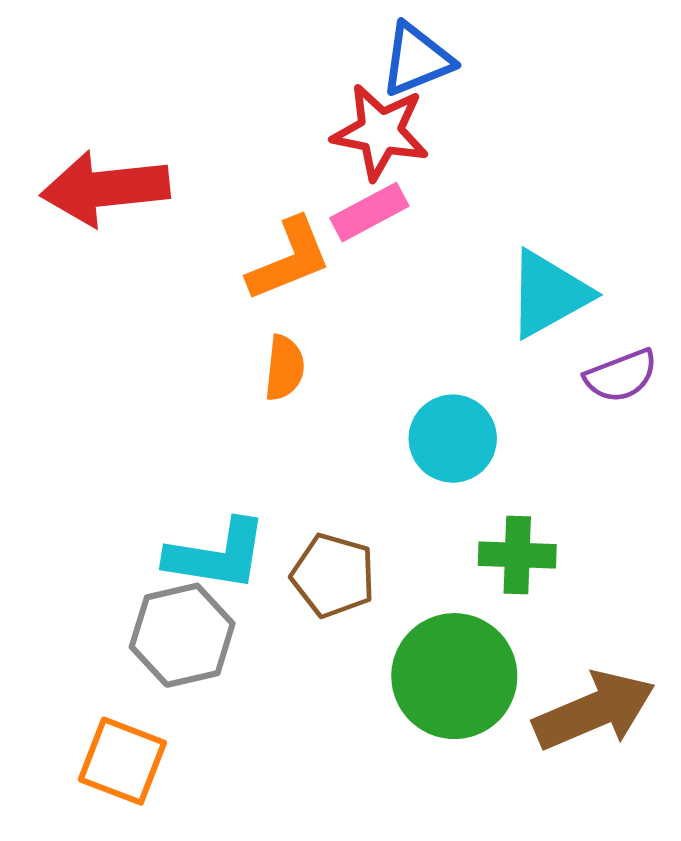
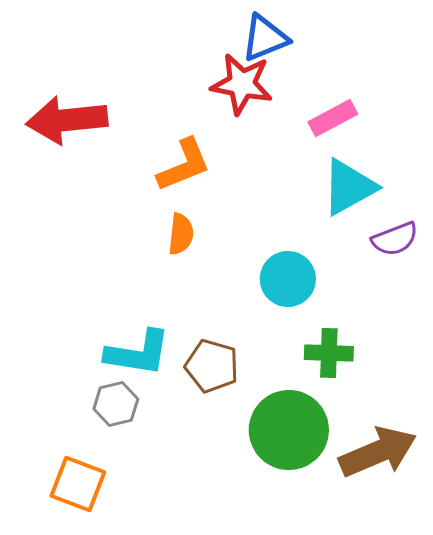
pink rectangle: (369, 212) -> (333, 118), moved
gray hexagon: (182, 635) -> (116, 404), size x0.7

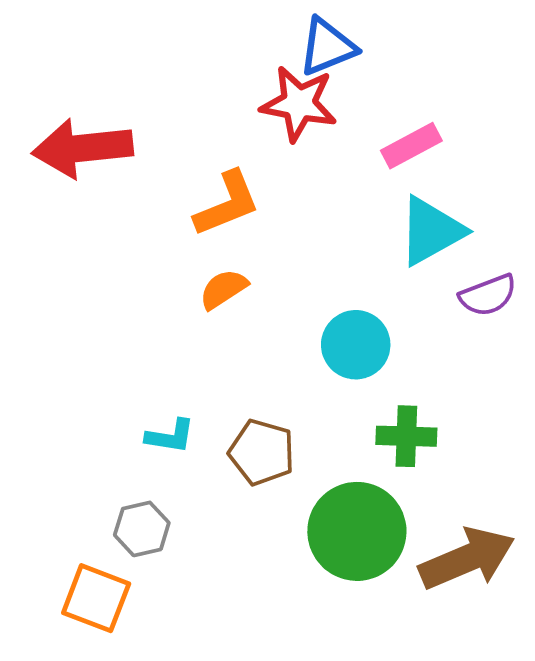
orange semicircle: (181, 234) -> (223, 289), turned -129
cyan L-shape: (138, 353) -> (170, 436), size x0.6
gray hexagon: (116, 404) -> (142, 529), moved

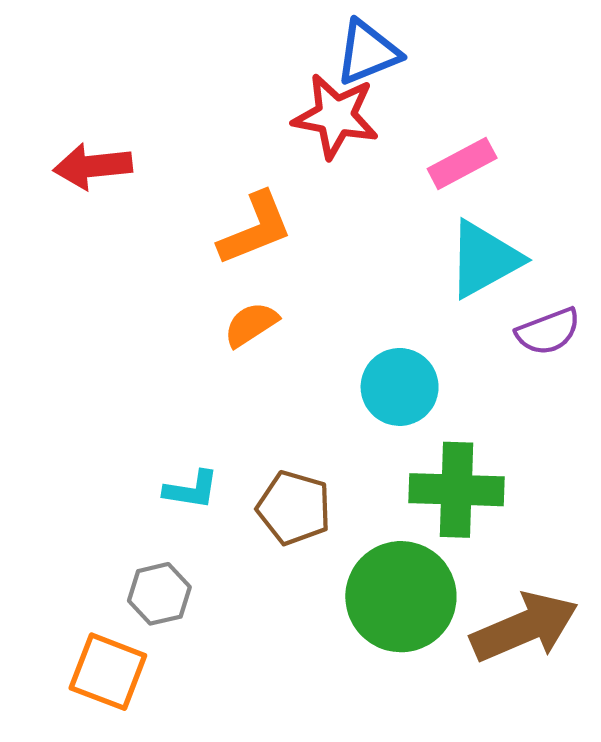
red arrow: (82, 148) -> (93, 166), size x0.7
green cross: (406, 436) -> (456, 490), size x1.4

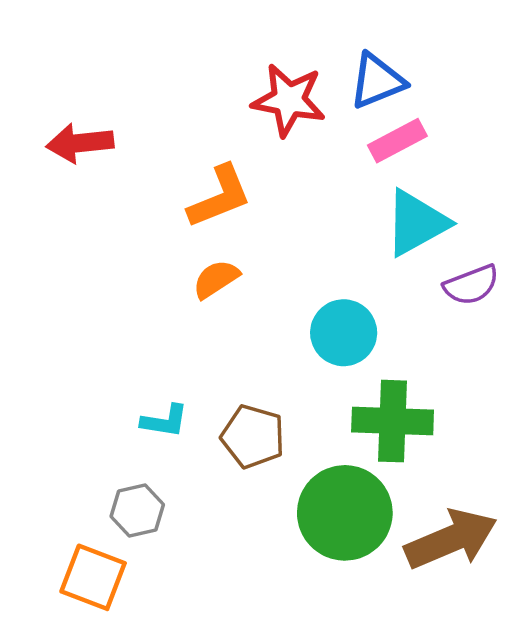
blue triangle: (368, 52) -> (377, 81), moved

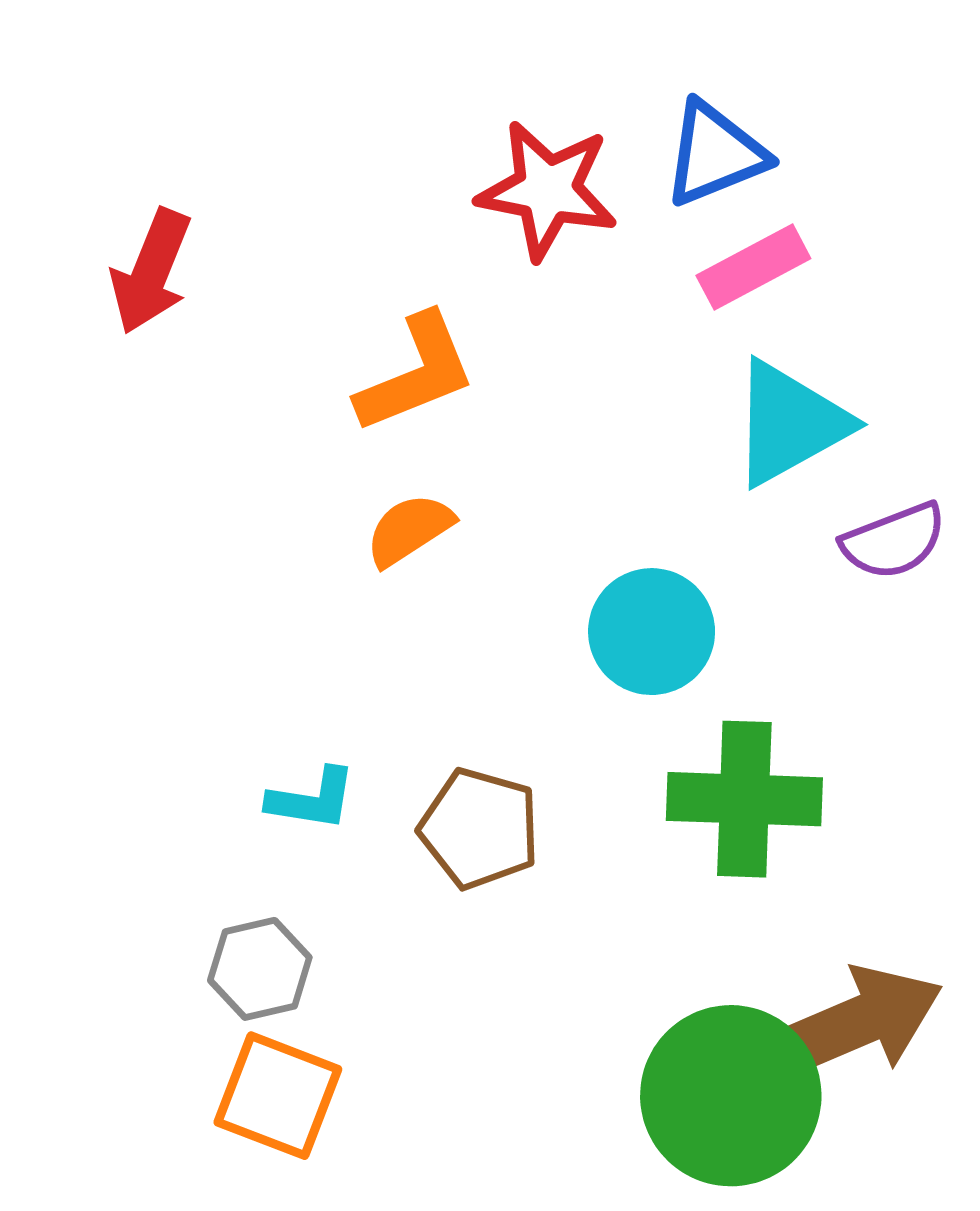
red arrow: (80, 143) -> (151, 272), turned -62
green circle: (345, 513) -> (731, 1096), moved
orange square: (93, 577) -> (278, 1096), moved

